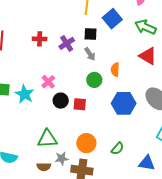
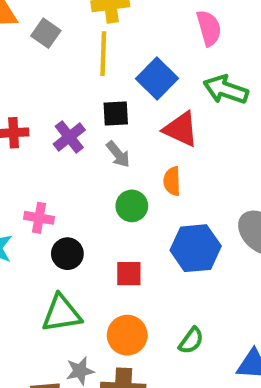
red triangle: (148, 56) -> (181, 129), moved
pink cross: (48, 82) -> (39, 218), turned -32
red square: (80, 104) -> (129, 274), moved
green triangle: (47, 139) -> (62, 314), moved

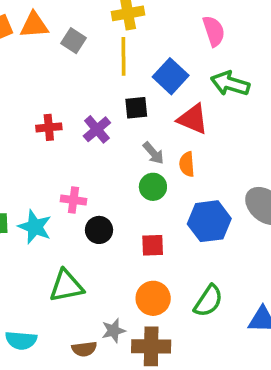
gray arrow: (118, 154) -> (153, 153), moved
green triangle: (62, 314) -> (66, 286), moved
green semicircle: (191, 341) -> (208, 301), size x1.4

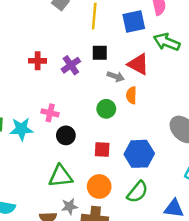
blue square: (171, 76) -> (134, 22), moved, turned 30
gray arrow: (153, 153) -> (116, 76), moved, turned -35
blue hexagon: (209, 221) -> (139, 154), moved
cyan star: (35, 227) -> (21, 129), turned -30
green triangle: (66, 286) -> (61, 176), moved

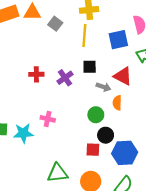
black circle: (66, 135) -> (106, 135), moved

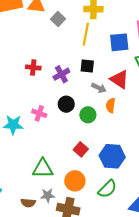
black circle: (106, 135) -> (66, 104), moved
red square: (93, 150) -> (81, 149), turned 32

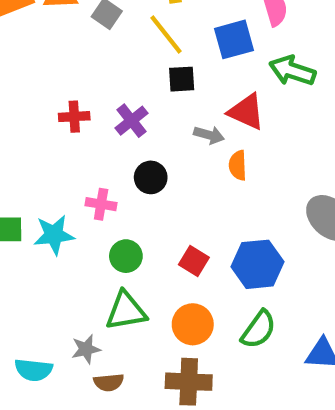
yellow line: (86, 34) -> (166, 35), turned -40
black square: (87, 66) -> (182, 79), moved
green circle: (88, 115) -> (126, 256), moved
gray star: (48, 195) -> (86, 349), moved

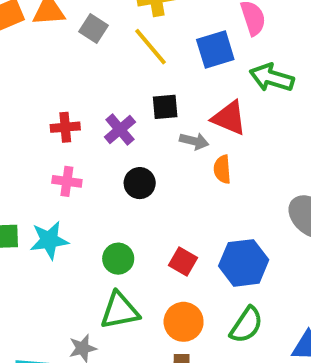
black square: (182, 79) -> (165, 107), moved
pink cross: (101, 204) -> (67, 181), moved

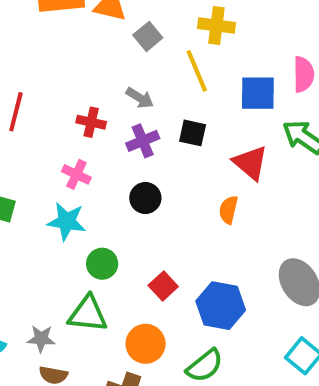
gray arrow: (194, 141) -> (140, 98), moved
cyan star: (49, 240) -> (67, 221), moved

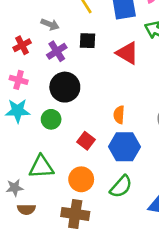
red cross: (91, 122) -> (22, 45), turned -30
black circle: (145, 198) -> (65, 87), size x1.5
orange semicircle: (228, 210) -> (119, 115), moved
green circle: (102, 264) -> (51, 119), moved

